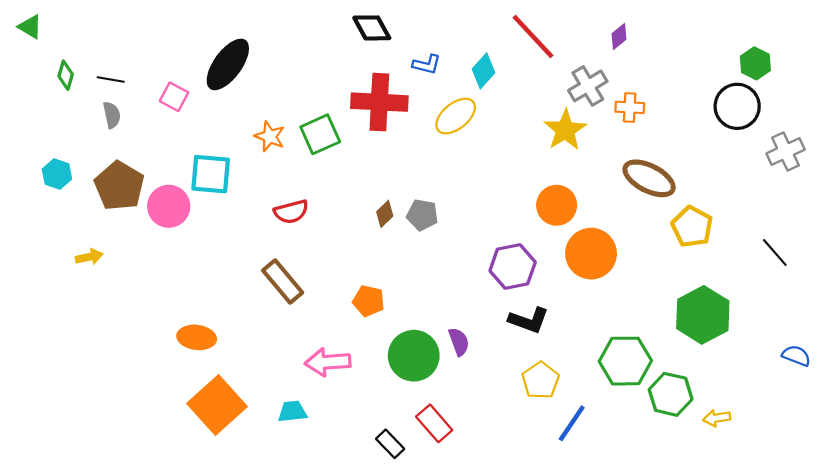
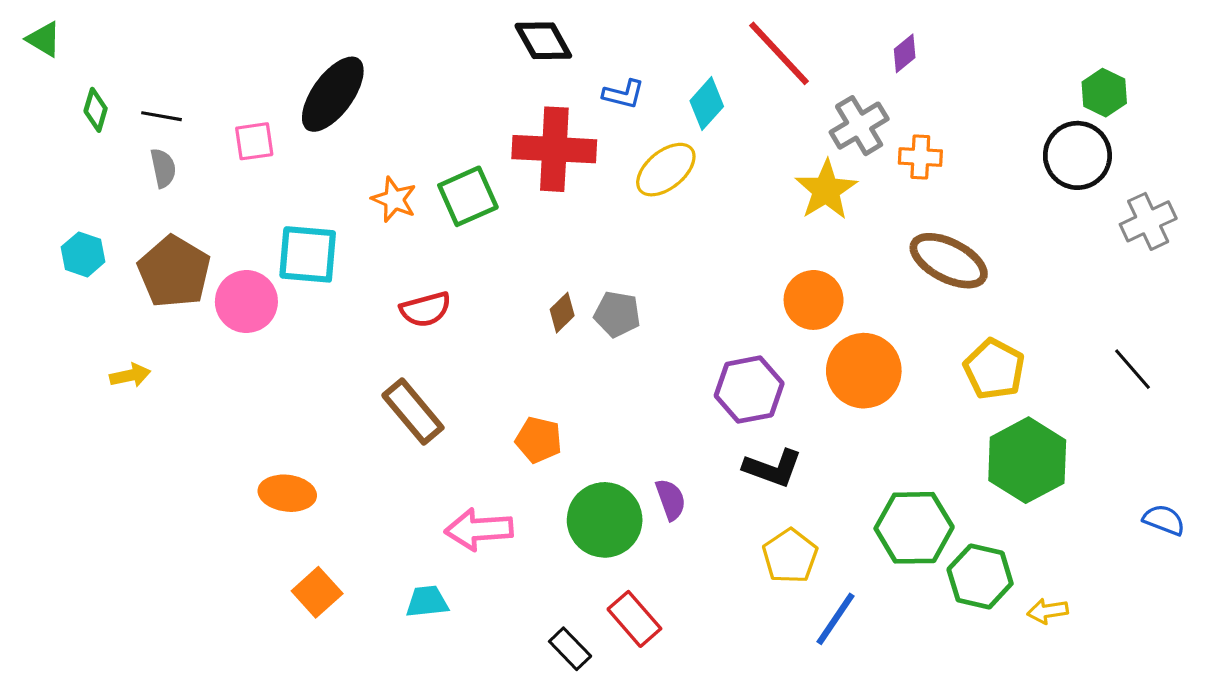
pink square: (174, 97) -> (254, 141), turned -36
yellow pentagon: (692, 227) -> (994, 369), moved
orange square: (217, 405) -> (317, 592), size x0.6

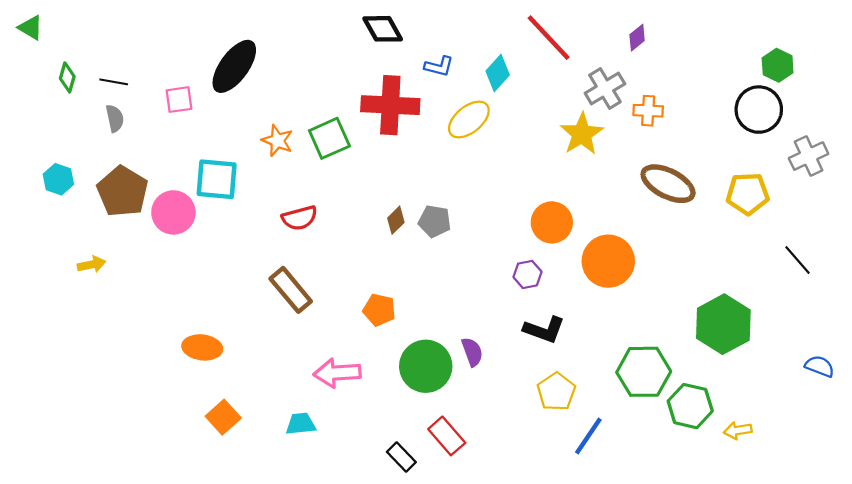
orange circle: (814, 300) -> (552, 222), moved
yellow pentagon: (994, 369) -> (748, 194), moved, turned -30
purple hexagon: (749, 390) -> (528, 274), size x0.6

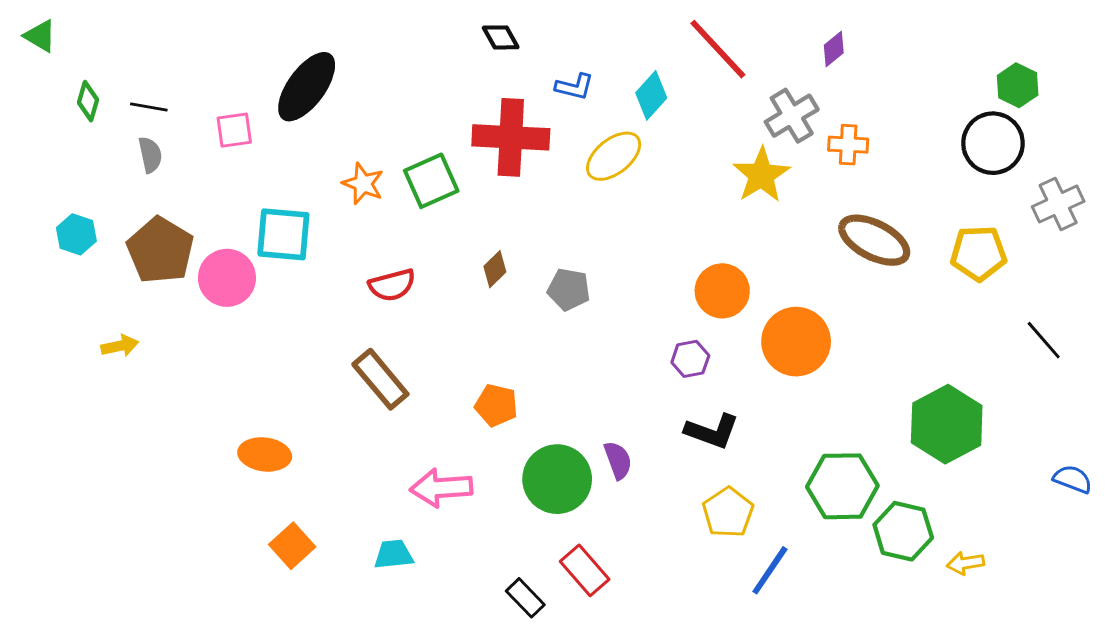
black diamond: (383, 29) -> (501, 37), size x0.7
brown diamond: (396, 220) -> (495, 269), moved

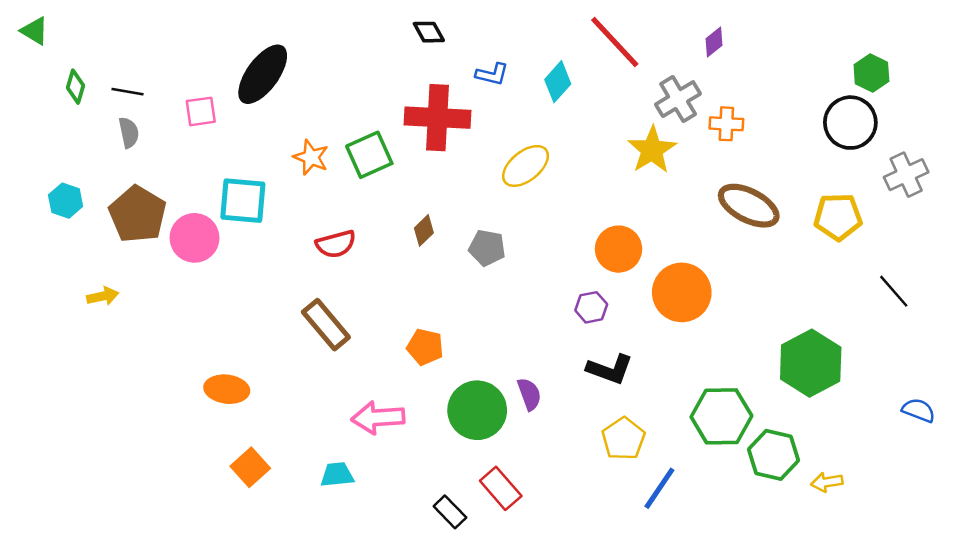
yellow ellipse: (614, 156) -> (526, 166), moved

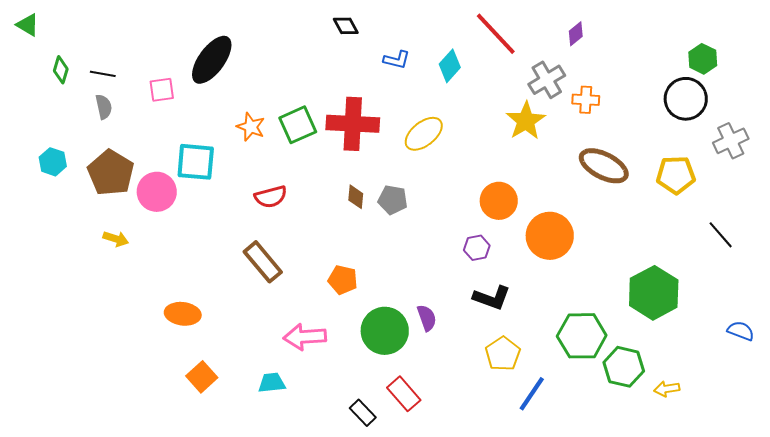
red cross: (438, 118) -> (353, 124), moved
brown diamond: (424, 230) -> (356, 197), moved, turned -40
yellow arrow: (103, 296) -> (116, 239), moved, turned 30

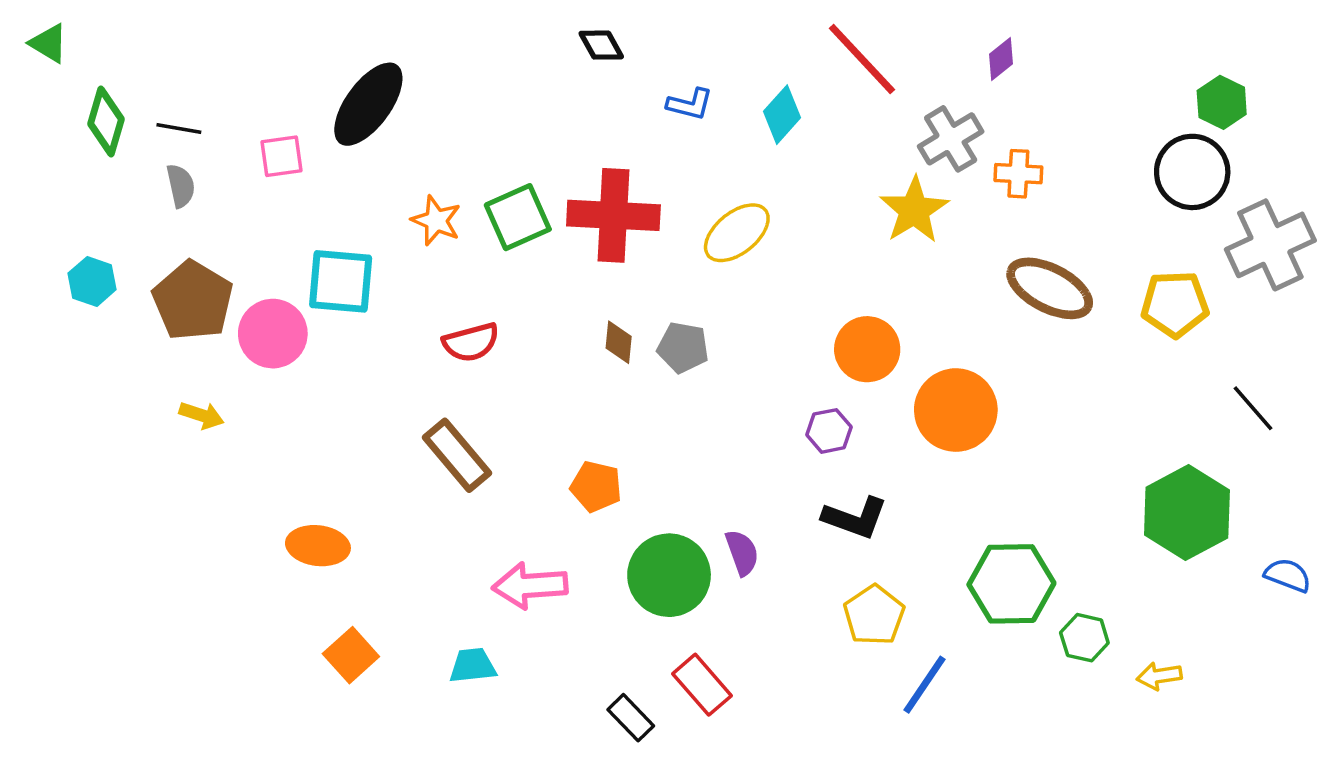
green diamond: (61, 70) -> (106, 122), size x1.4
gray cross: (731, 141) -> (1270, 245), size x1.4
green hexagon: (654, 293) -> (1187, 513), moved
green hexagon: (624, 367) -> (1084, 638), size x0.7

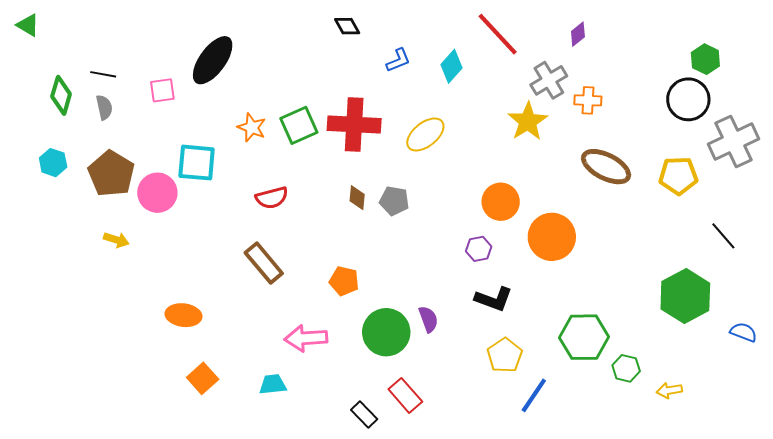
blue L-shape: (690, 104) -> (398, 60), turned -36
green diamond: (106, 122) -> (61, 95), moved

